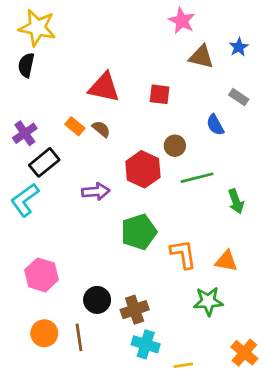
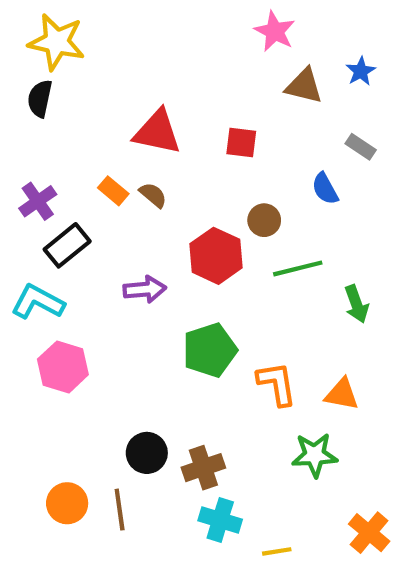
cyan L-shape: (25, 200) -> (38, 302), turned 64
pink hexagon: (42, 275) -> (63, 367), moved

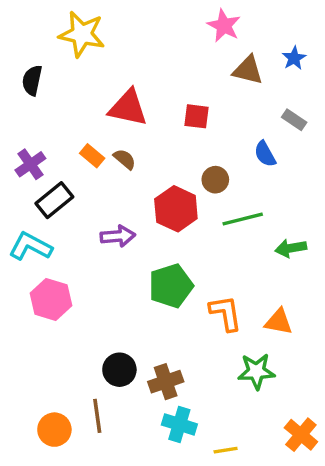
yellow star: (57, 42) -> (82, 34), moved
green arrow: (356, 304) -> (291, 248), turned 100
orange circle: (67, 503) -> (54, 430), moved

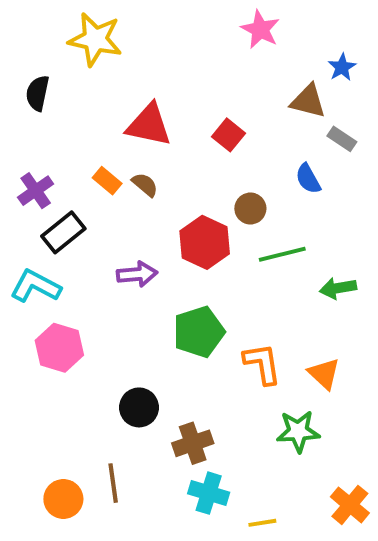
brown triangle: (248, 70) -> (308, 101), moved
red square: (196, 116) -> (229, 135), turned 32
orange triangle: (279, 322) -> (324, 374), turned 32
black circle: (119, 370) -> (139, 407), moved

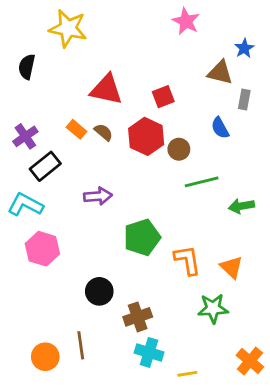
red square: (229, 135) -> (163, 97), turned 30
gray rectangle: (342, 139) -> (244, 99), turned 66
red hexagon: (205, 242) -> (146, 136), moved

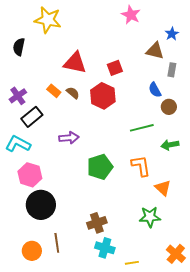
brown circle: (179, 149) -> (169, 107), moved
orange L-shape: (187, 260) -> (141, 166), moved
black circle: (99, 291) -> (41, 205), moved, size x1.5

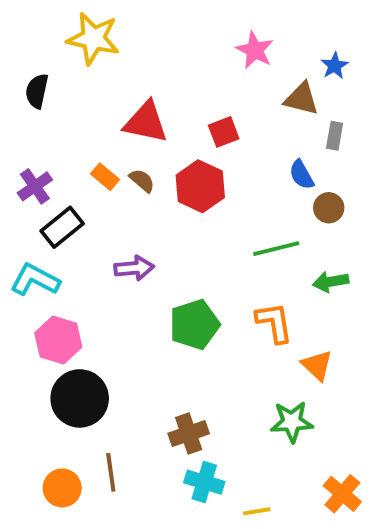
pink star: (131, 15) -> (255, 50), moved

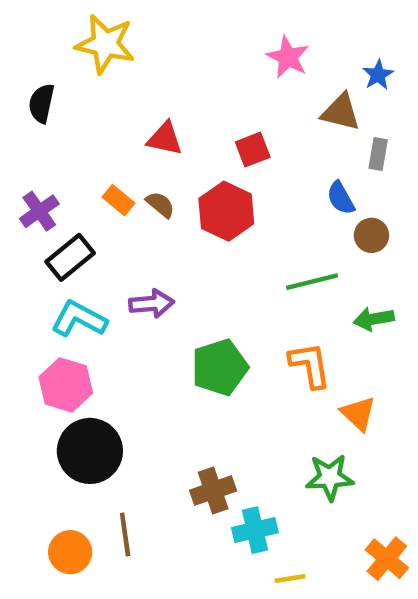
red triangle: (146, 122) -> (165, 139), size x0.7
cyan L-shape: (35, 280) -> (79, 319), moved
cyan cross: (204, 482) -> (255, 530), moved, turned -30

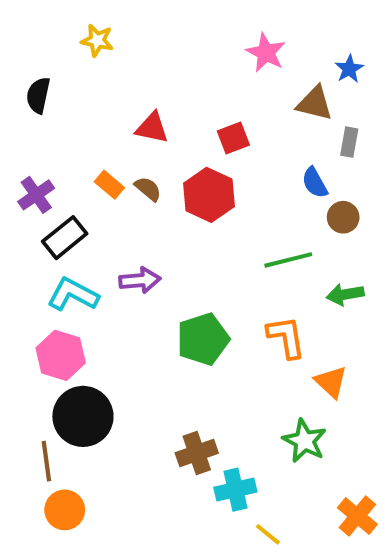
yellow star: (105, 44) -> (97, 40), size x0.6
green star: (330, 477) -> (304, 441), turned 30
brown line: (125, 535) -> (46, 461), moved
yellow line: (290, 578) -> (268, 534), turned 48

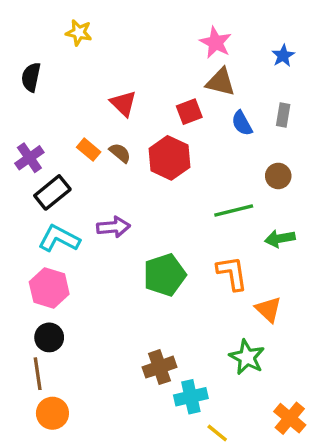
brown triangle: (315, 103) -> (221, 82), moved
red triangle: (152, 128) -> (123, 103), turned 32
blue semicircle: (315, 183) -> (242, 123), moved
black circle: (83, 416) -> (49, 337), moved, size x0.6

